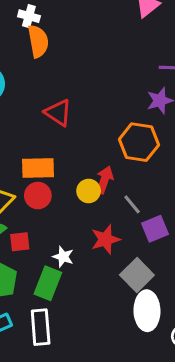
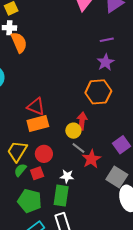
red triangle: (58, 113) -> (36, 107), moved
red circle: (38, 196) -> (44, 154), moved
gray line: (132, 204) -> (78, 148), moved

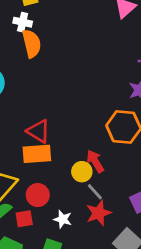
red arrow: (82, 121) -> (95, 161), turned -48
gray line: (78, 148) -> (95, 192), moved
white star: (67, 176) -> (63, 219), moved

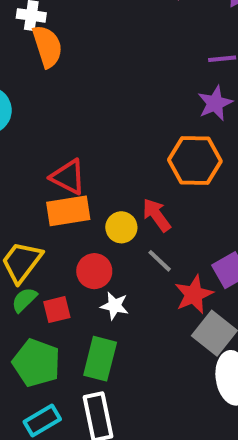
yellow circle: (82, 172) -> (121, 227), moved
red circle: (38, 195) -> (94, 271), moved
red star: (99, 213) -> (194, 294), moved

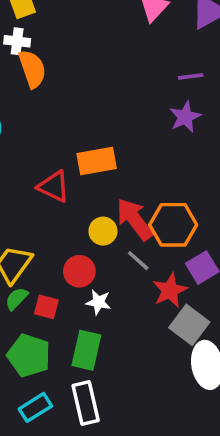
orange hexagon: (195, 160) -> (173, 225), moved
orange rectangle: (68, 211) -> (97, 161), moved
red arrow: (157, 215) -> (134, 219), size x1.4
red square: (57, 310) -> (46, 307), turned 30

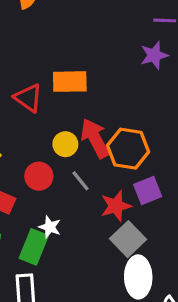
gray line: (138, 261) -> (81, 181), moved
white star: (98, 302) -> (50, 227), moved

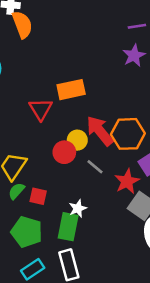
red triangle: (28, 98) -> (41, 109), turned 35
red circle: (39, 176) -> (64, 152), moved
white star: (50, 227) -> (78, 208), turned -30

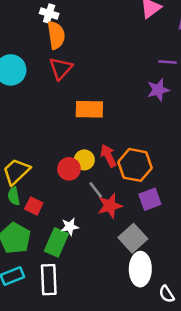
red triangle: (41, 109) -> (61, 68), moved
red arrow: (100, 131) -> (108, 156), size x0.7
red star: (127, 181) -> (110, 206), moved
green semicircle: (16, 191) -> (14, 196), turned -66

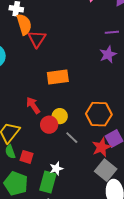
red triangle: (61, 68) -> (37, 39), moved
red arrow: (108, 156) -> (33, 105), moved
red star: (110, 206) -> (101, 147), moved

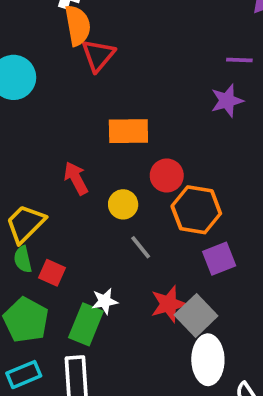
red circle: (49, 125) -> (167, 175), moved
red star: (101, 147) -> (169, 304), moved

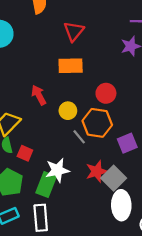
red triangle: (98, 55) -> (74, 31), moved
red circle: (167, 175) -> (106, 93), moved
orange hexagon: (196, 210) -> (97, 123), moved
white star: (105, 301) -> (57, 170), size x1.5

